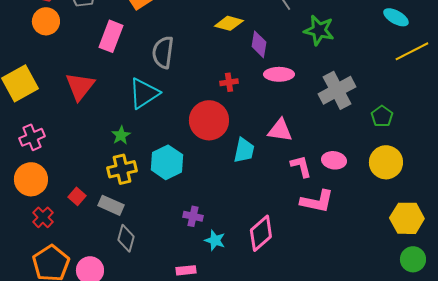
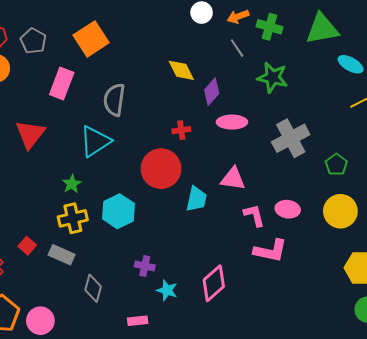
yellow diamond: (229, 23) -> (181, 70), turned 48
purple diamond: (259, 44) -> (212, 92), turned 32
gray diamond: (126, 238) -> (93, 288), moved

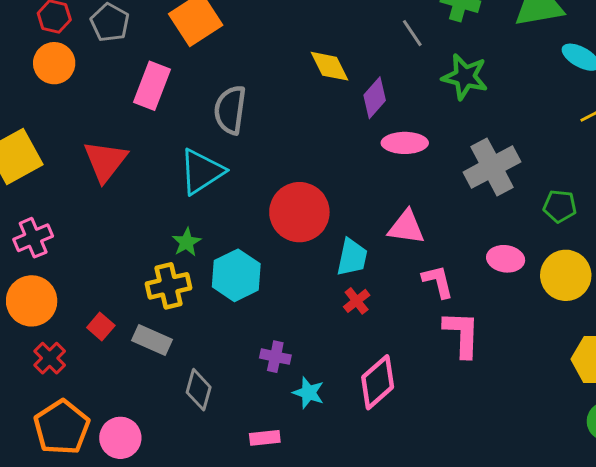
red cross: (181, 130) -> (357, 301), moved, turned -30
green pentagon: (336, 165) -> (560, 206), turned -30
green star: (72, 184) -> (187, 242), moved
pink ellipse: (288, 209) -> (506, 259), moved
pink L-shape: (270, 251) -> (462, 334), turned -100

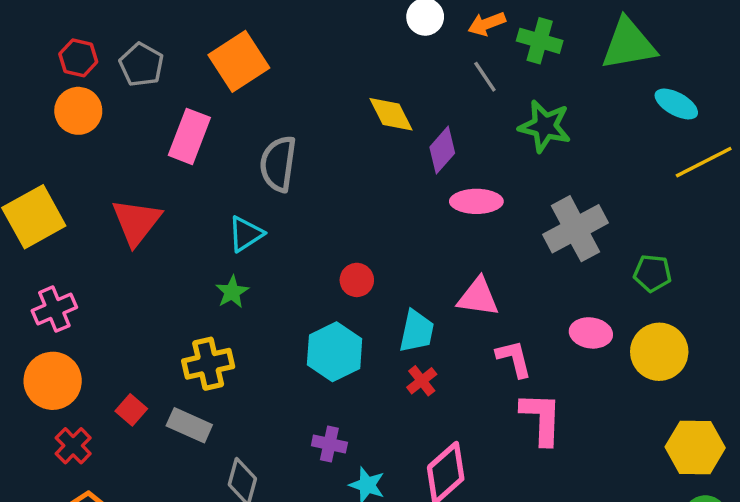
cyan triangle: (202, 172) -> (246, 234), size x0.7
red circle: (299, 212) -> (357, 280), size x0.5
green star: (187, 242) -> (232, 292), moved
cyan hexagon: (236, 275) -> (335, 352), moved

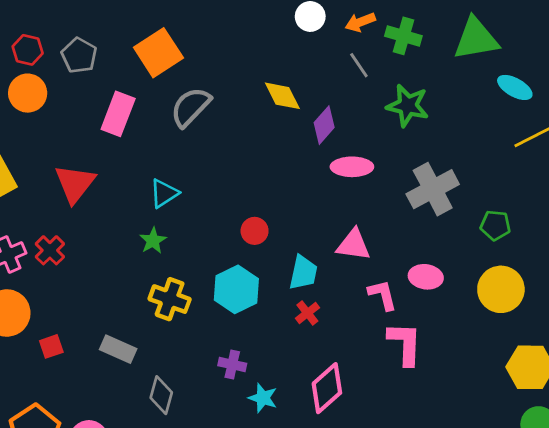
gray semicircle: (278, 164) -> (190, 107), moved, turned 36
pink ellipse: (591, 333) -> (426, 277), moved
yellow cross: (208, 364) -> (170, 299), moved, turned 33
red square: (131, 410) -> (51, 346), moved, turned 30
red cross: (73, 446) -> (50, 250), moved

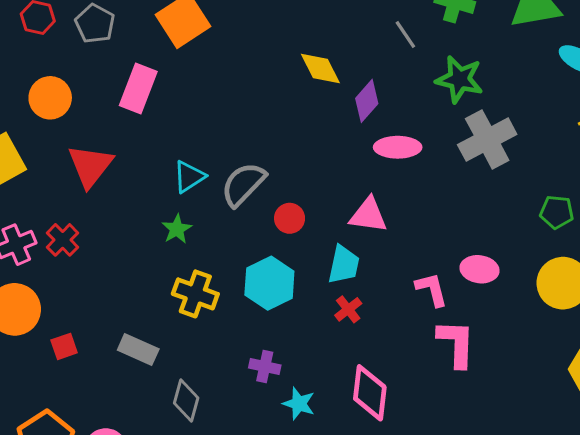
orange circle: (28, 93) -> (50, 98), moved
gray semicircle: (190, 107) -> (243, 184), moved
gray cross: (433, 189) -> (487, 140), moved
pink triangle: (353, 245) -> (368, 215), moved
pink diamond: (327, 388) -> (370, 393), turned -42

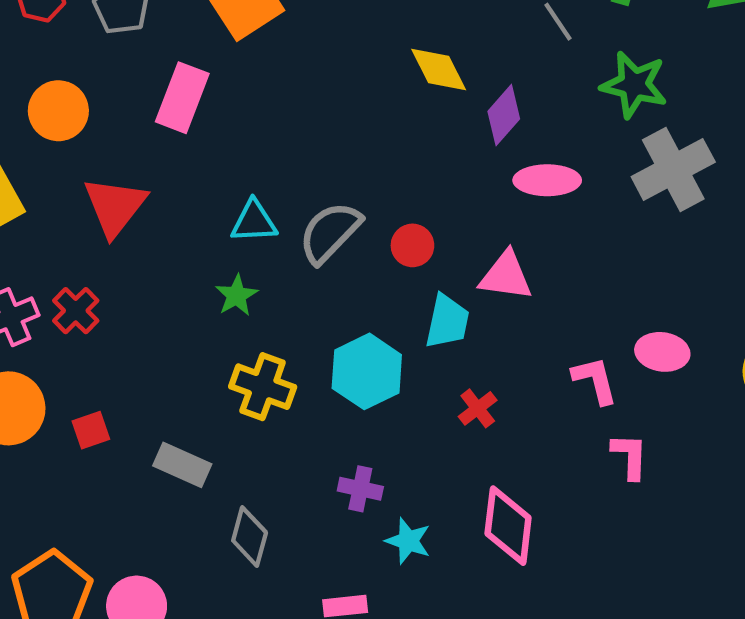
cyan triangle: (189, 177) -> (254, 222), turned 30
red circle: (290, 218) -> (412, 245), moved
cyan trapezoid: (344, 265) -> (447, 321), moved
pink L-shape: (456, 343) -> (630, 456), size x0.7
red square: (64, 346) -> (91, 430), moved

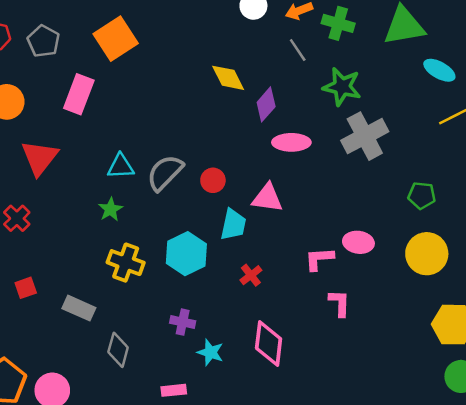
pink L-shape: (595, 380) -> (319, 259), turned -80

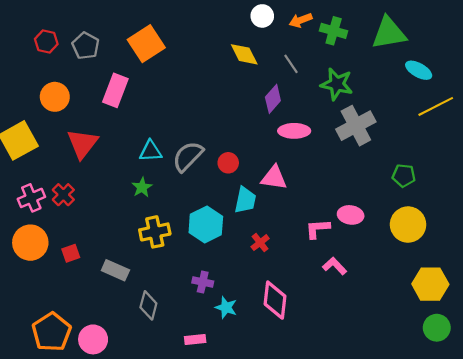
gray line: (298, 50) -> (291, 64), moved
yellow diamond: (228, 78) -> (244, 54), moved
yellow cross: (126, 263) -> (155, 232), turned -32
pink L-shape: (339, 303) -> (335, 266), turned -45

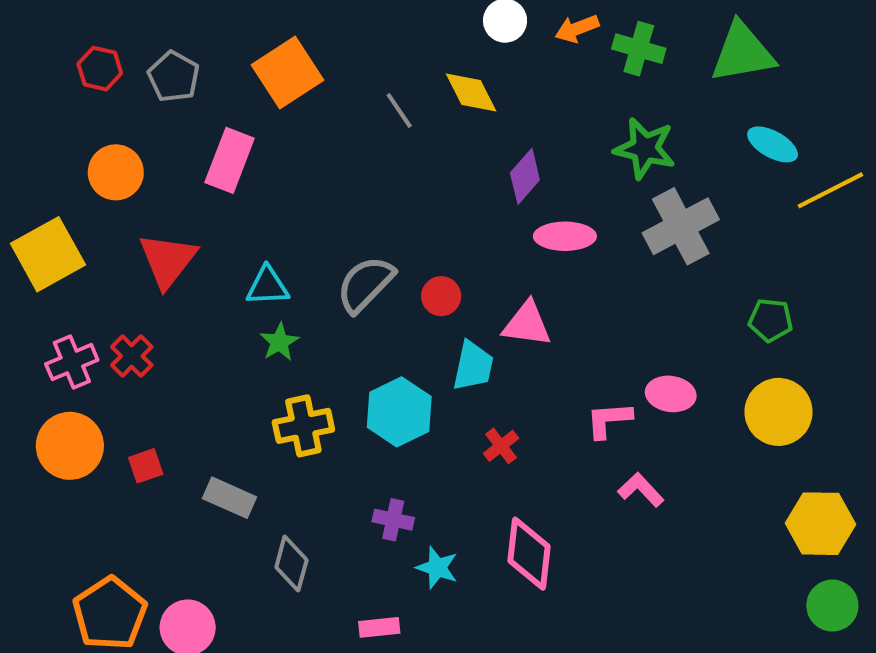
gray line: (291, 64) -> (399, 110), moved
cyan ellipse: (419, 70) -> (773, 144), moved
cyan triangle: (151, 151) -> (267, 286), moved

